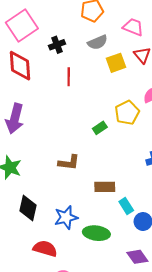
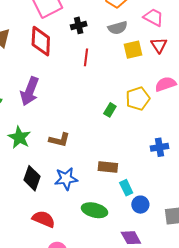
green rectangle: (100, 128) -> (110, 110), turned -32
brown L-shape: (69, 163) -> (59, 140), moved
blue star: (66, 217) -> (66, 179), moved

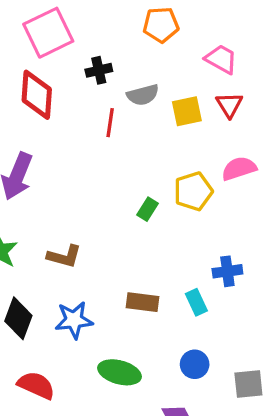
gray semicircle: (118, 28) -> (143, 95), moved
cyan rectangle: (126, 188) -> (196, 302), moved

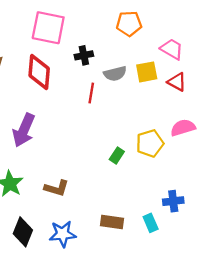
pink square: (48, 33) -> (48, 28), turned 36
red triangle: (229, 105) -> (177, 82), turned -30
yellow square: (187, 111) -> (147, 72), moved

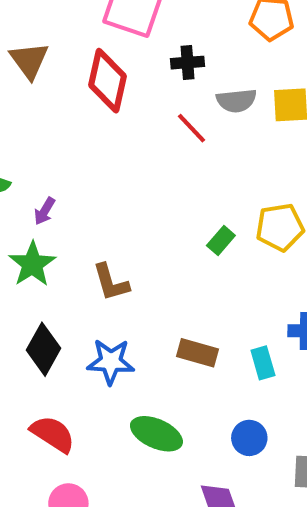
red line: (91, 93) -> (192, 128), turned -60
purple arrow: (24, 130) -> (45, 211), moved, size x0.5
brown L-shape: (57, 188) -> (111, 282), turned 50

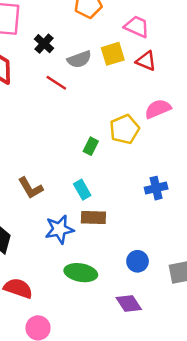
black cross: (187, 63) -> (44, 44), turned -30
blue star: (111, 362) -> (59, 229), moved
cyan rectangle: (263, 363) -> (82, 190), moved

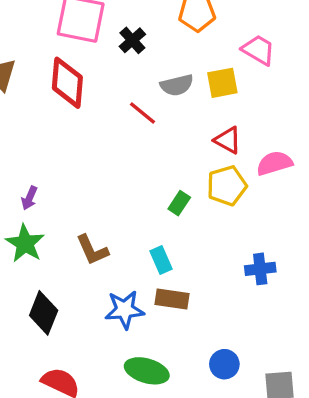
black cross: (44, 44) -> (132, 40), moved
red triangle: (146, 61) -> (228, 140), moved

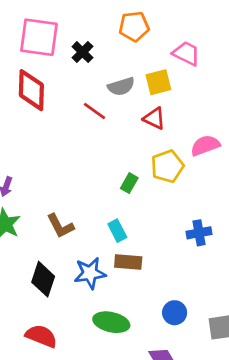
red triangle: (228, 140) -> (154, 118), moved
black diamond: (44, 313) -> (43, 279), moved

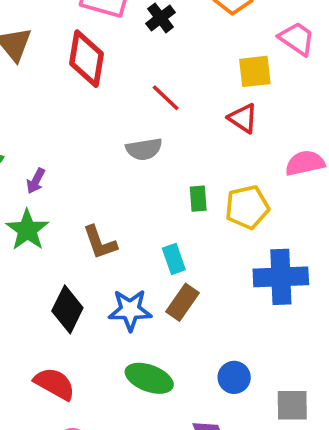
gray semicircle: (121, 86) -> (144, 149), moved
yellow pentagon: (167, 166) -> (247, 207), moved
green rectangle: (129, 183) -> (198, 199), turned -42
blue cross: (199, 233) -> (281, 277), size x1.6
brown rectangle: (128, 262) -> (182, 302), turned -68

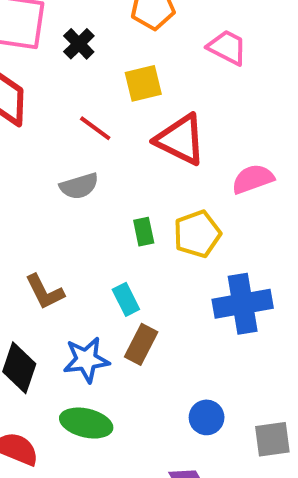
yellow square: (255, 71) -> (143, 83), moved
red triangle: (243, 118) -> (180, 140), size x1.6
green ellipse: (149, 378) -> (86, 423), moved

